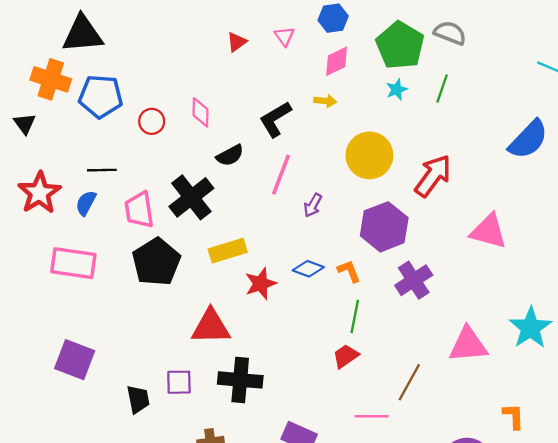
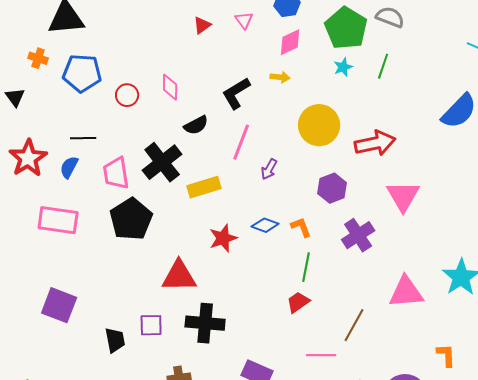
orange cross: (51, 79) -> (38, 58), size x0.6
red arrow: (433, 176) -> (375, 143), turned 42
purple hexagon: (384, 227) -> (332, 188), size x0.7
pink triangle: (489, 231) -> (403, 196), moved, turned 45
yellow rectangle: (228, 251) -> (204, 187), moved

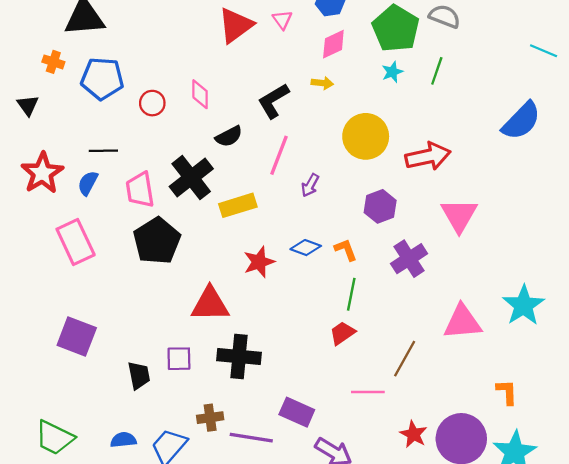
red triangle: (202, 25) -> (236, 25), size x1.8
pink rectangle: (58, 220) -> (76, 242), turned 57

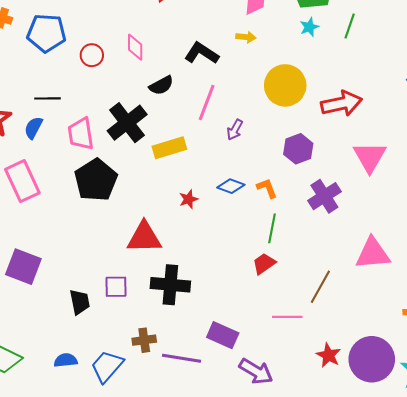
black L-shape: (273, 101) -> (202, 53), turned 64
red star: (259, 262) -> (188, 199), size x0.7

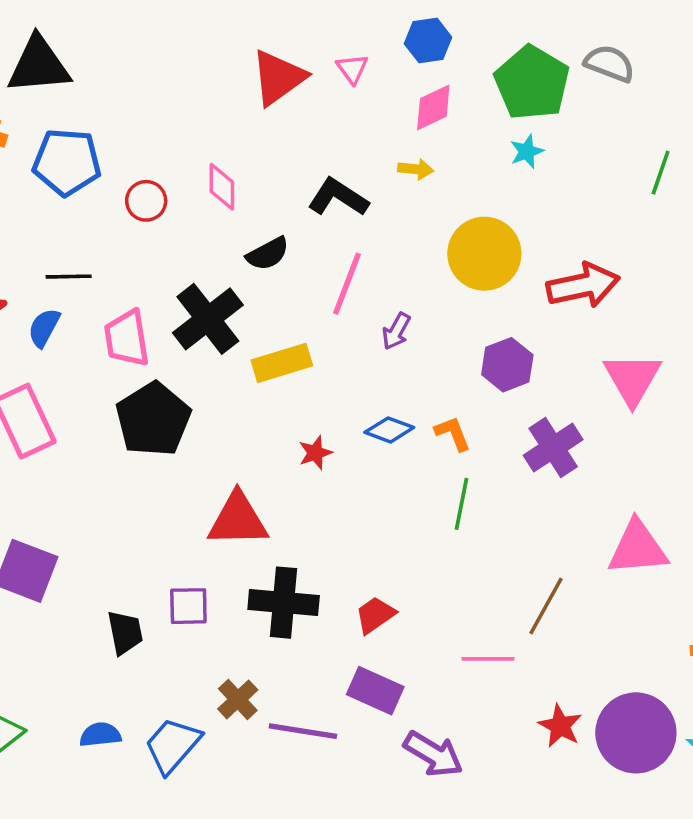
green line: (350, 26) -> (661, 173), moved
red trapezoid: (264, 264) -> (375, 615), moved
brown cross: (144, 340) -> (238, 699), turned -35

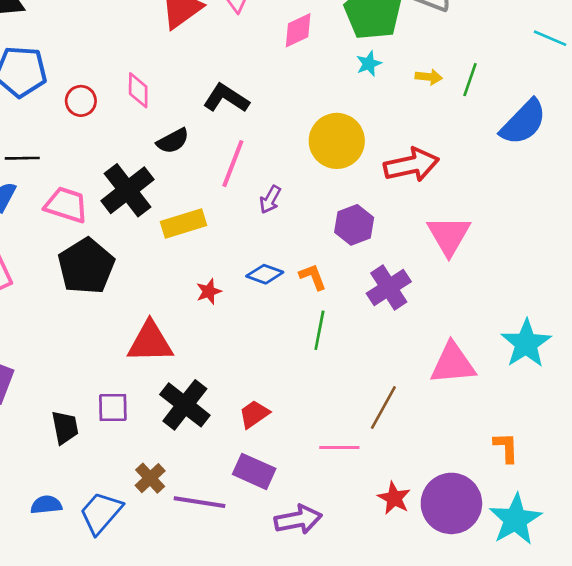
yellow arrow: (416, 169) -> (429, 77), moved
pink trapezoid: (127, 338) -> (66, 205), turned 117
black cross: (284, 603) -> (185, 405), turned 33
purple arrow: (433, 754) -> (298, 519), turned -42

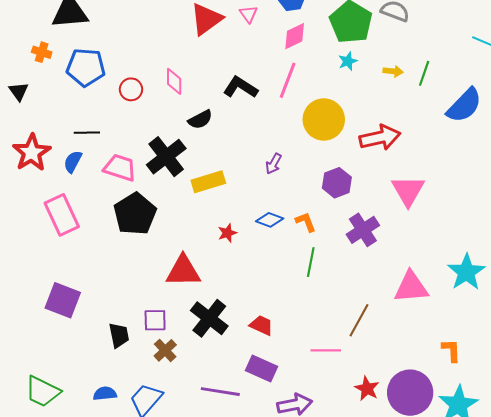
pink line: (233, 164) -> (288, 80), moved
red trapezoid: (254, 414) -> (262, 325), turned 60
brown cross: (150, 478) -> (165, 350), moved

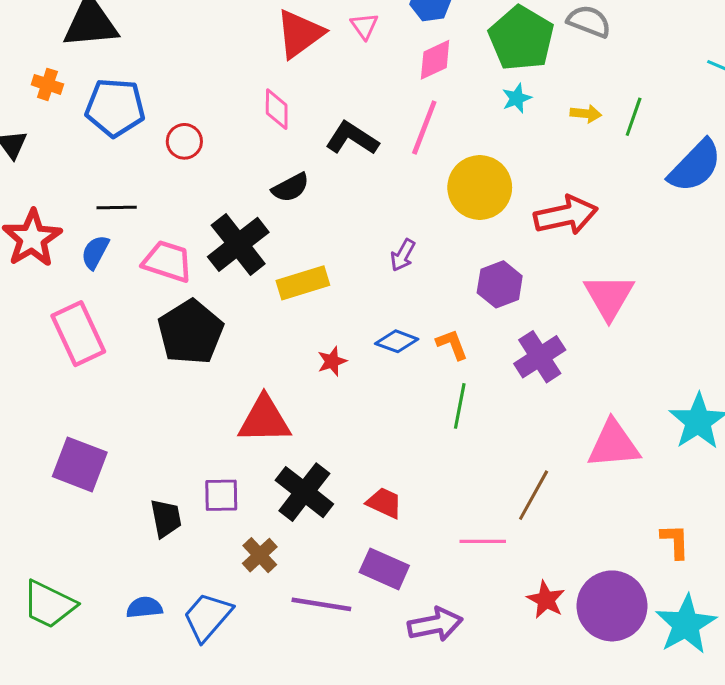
pink diamond: (174, 81) -> (277, 109), moved
brown cross: (165, 350) -> (260, 555), moved

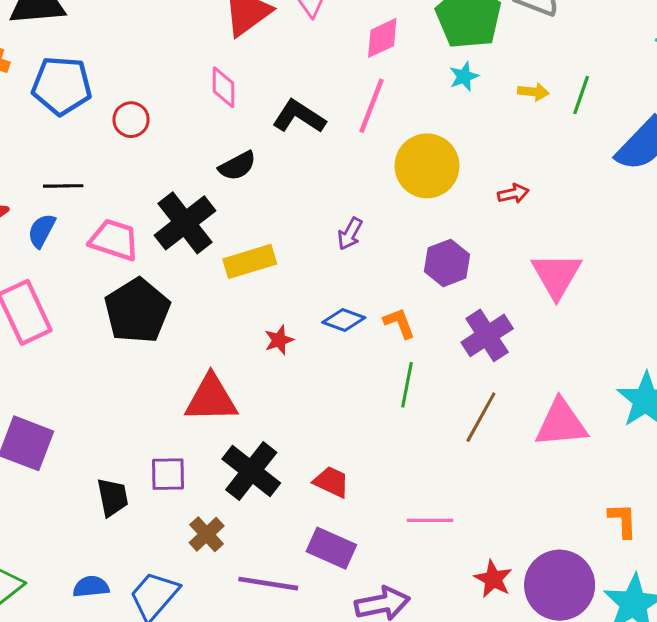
red arrow: (566, 215) -> (513, 194), size x0.5
brown line: (534, 495) -> (481, 417), moved

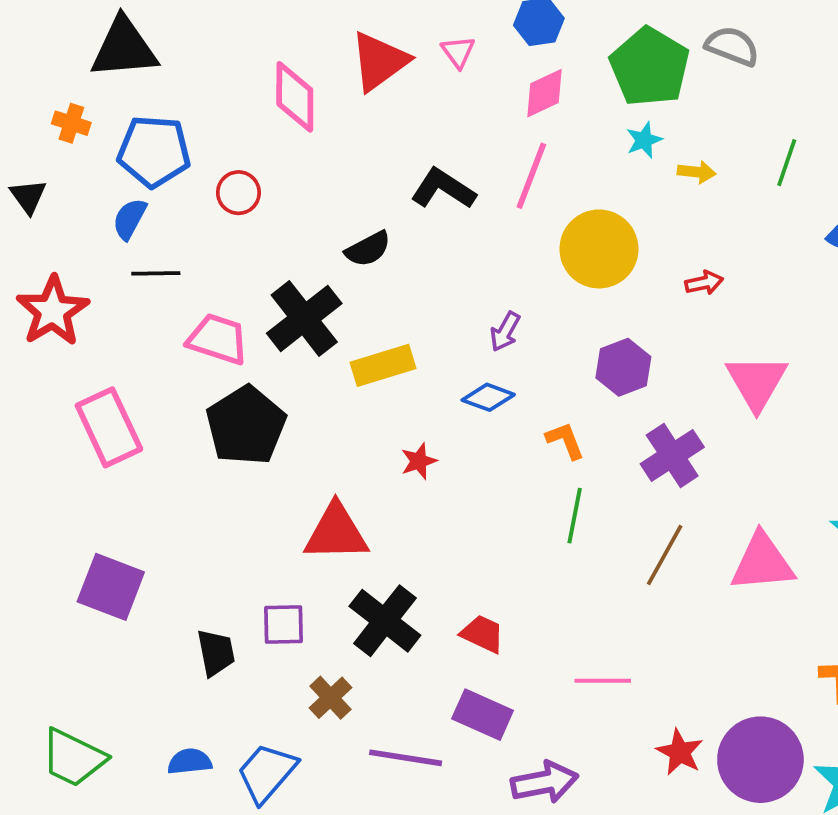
pink diamond: (224, 87) -> (295, 97), moved, size x1.4
yellow arrow: (533, 92) -> (697, 172), moved
blue semicircle: (42, 231) -> (130, 219), moved
blue diamond: (344, 320) -> (488, 397), moved

